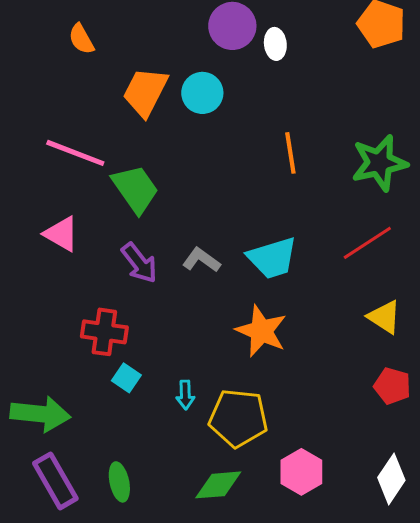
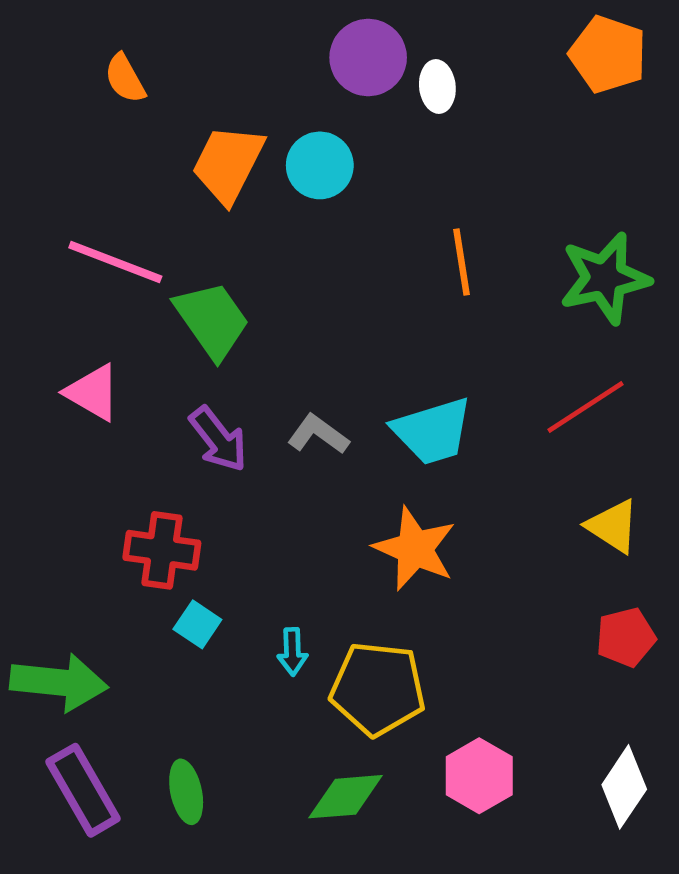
red pentagon: (392, 386) -> (626, 637), turned -30

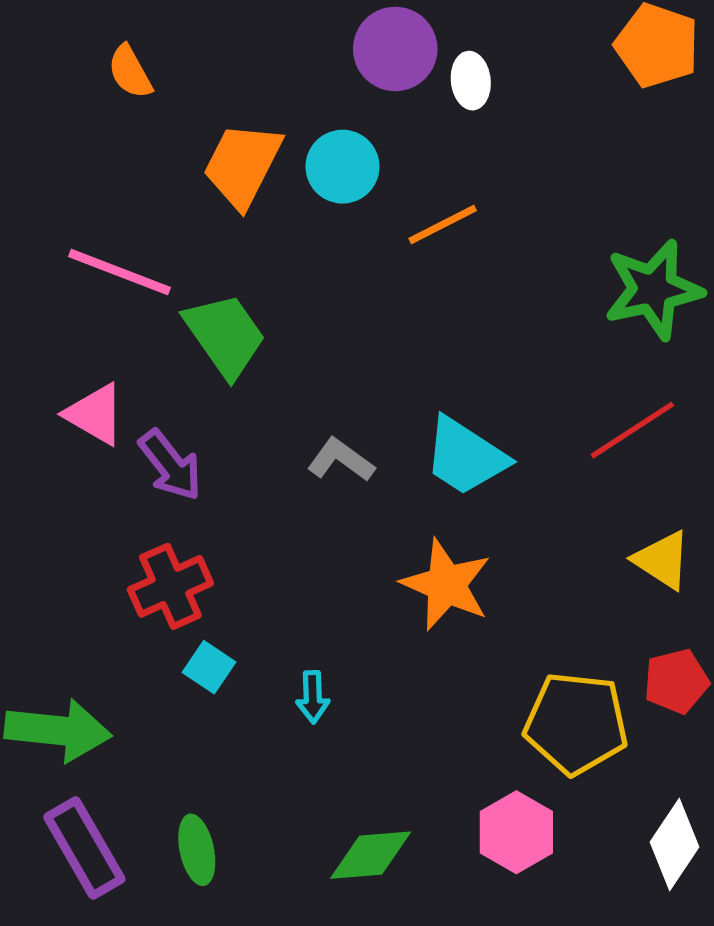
orange line: (462, 262) -> (443, 225), moved, turned 72
cyan trapezoid: (433, 431) -> (465, 456), turned 50
purple arrow: (218, 439) -> (170, 465), moved
red cross: (162, 550) -> (170, 586), turned -32
yellow pentagon: (378, 689) -> (576, 723), moved

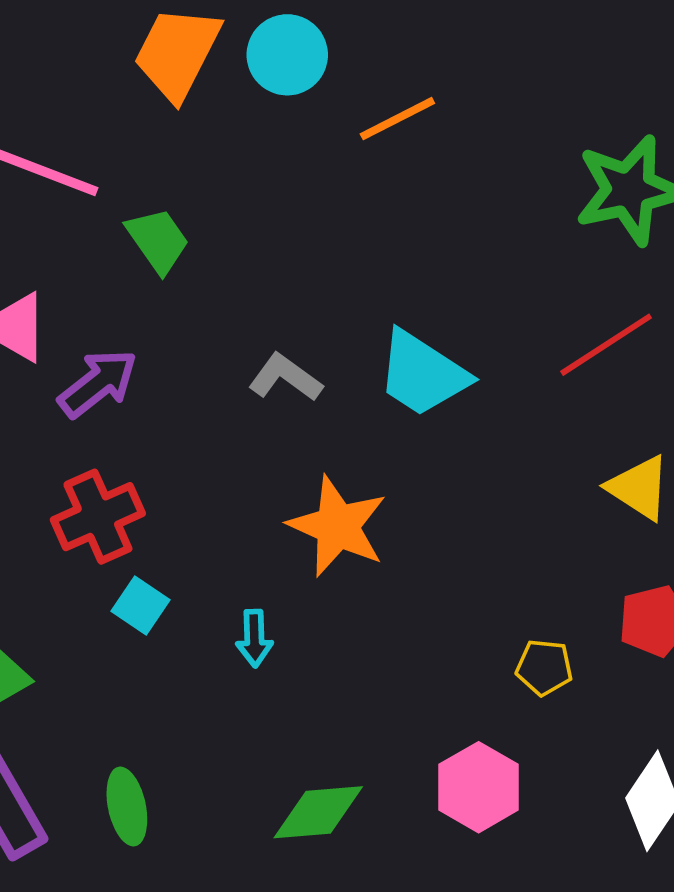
green trapezoid: (225, 335) -> (158, 240), size x0.7
purple arrow: (170, 465) -> (98, 383), turned -90
orange star: (446, 585) -> (338, 526), moved
yellow pentagon: (576, 723) -> (544, 667), size x0.5

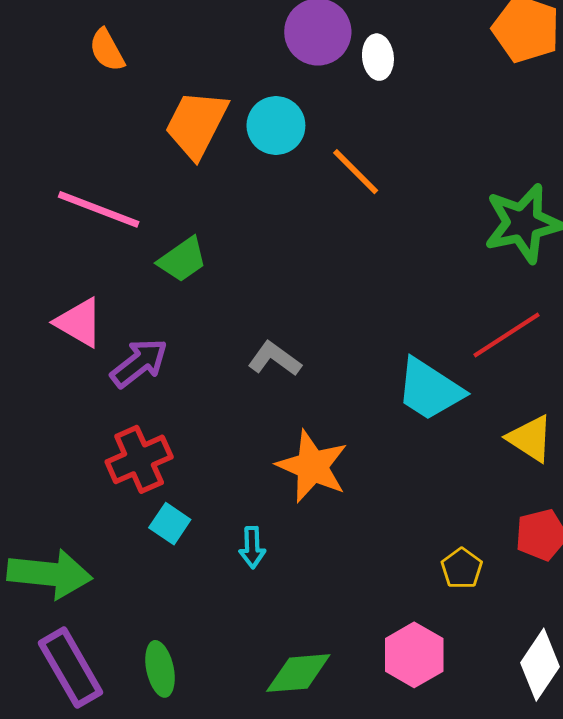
orange line: (397, 119) -> (356, 172), turned 72
green trapezoid: (158, 240) -> (182, 260), turned 90
cyan trapezoid: (423, 374) -> (430, 390), moved
yellow pentagon: (544, 667) -> (462, 568), turned 30

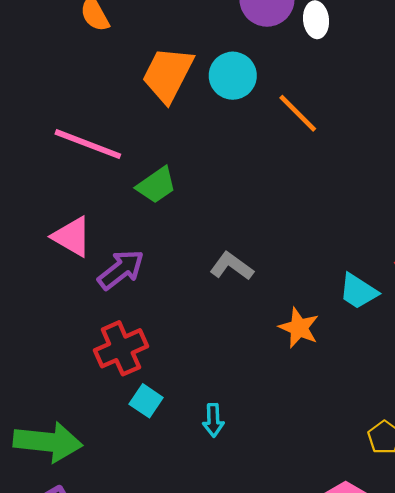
cyan trapezoid: (430, 390) -> (358, 291), size x0.7
orange star: (312, 466) -> (299, 328), moved, size x0.7

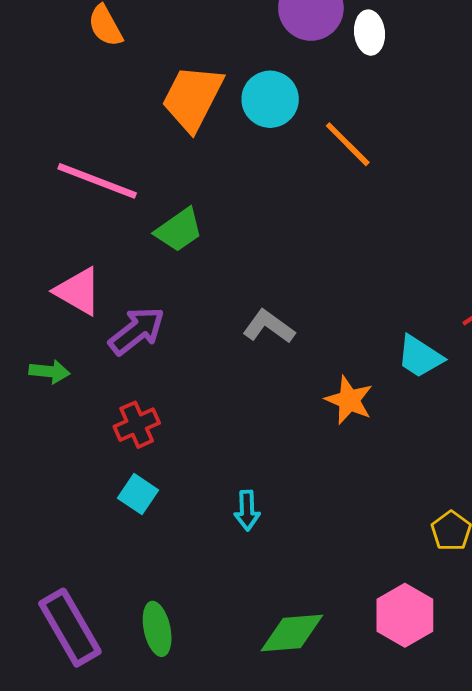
red cross: (121, 348) -> (137, 425), size x0.7
cyan square: (146, 401) -> (138, 494), moved
green arrow: (48, 442) -> (50, 372), moved, size x0.5

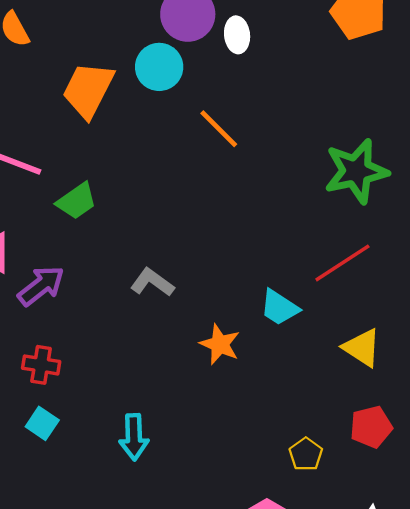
cyan circle: (270, 99) -> (159, 67), moved
red cross: (137, 425) -> (41, 365), turned 33
cyan arrow: (247, 510) -> (134, 437), size x1.4

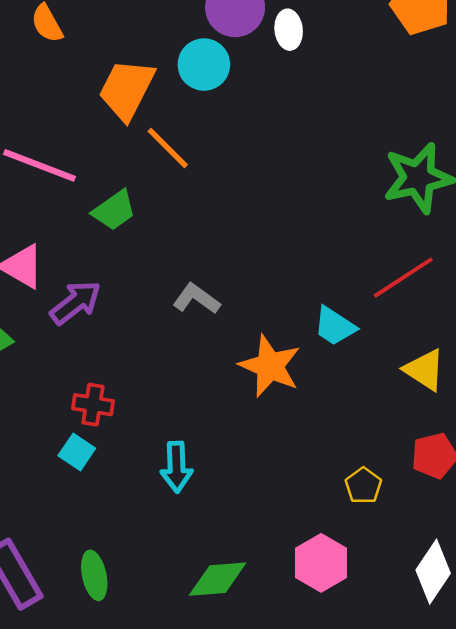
orange line: (219, 129) -> (168, 148), moved
orange star: (220, 344) -> (270, 366), size x1.4
red cross: (41, 365) -> (93, 405), moved

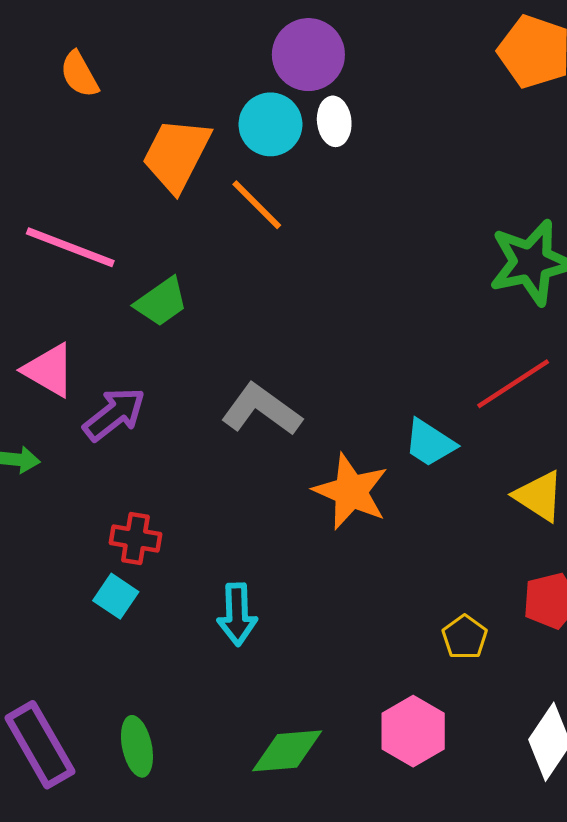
white ellipse: (289, 30) -> (334, 121), moved
orange line: (168, 148) -> (257, 205), moved
gray L-shape: (196, 299) -> (261, 410), size x1.4

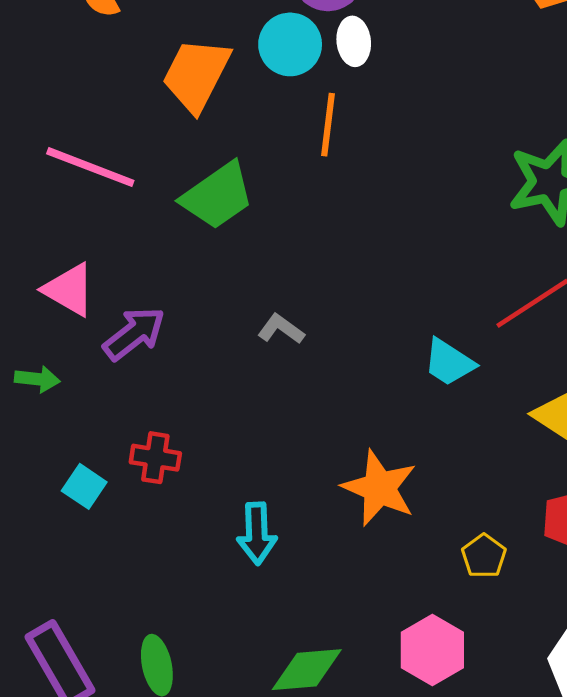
orange line: (257, 205) -> (328, 125), moved, turned 52
green trapezoid: (161, 302) -> (217, 196), moved, size x1.4
gray L-shape: (261, 410) -> (281, 329), size x0.6
orange star: (351, 491) -> (379, 488), moved
cyan square: (116, 596) -> (84, 486), moved

